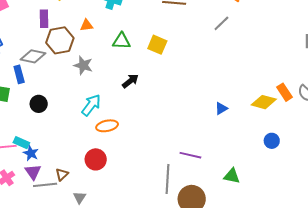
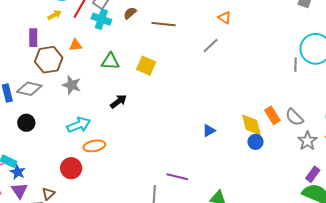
gray diamond: (33, 56) -> (29, 89), moved
yellow diamond: (264, 102) -> (251, 125), turned 60
cyan arrow: (91, 105) -> (79, 125), turned 30
blue circle: (272, 141) -> (256, 142), moved
red circle: (96, 159) -> (71, 168), moved

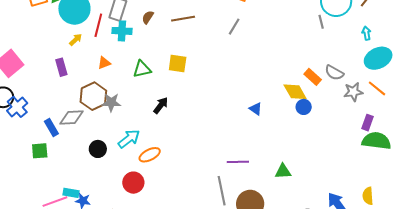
brown hexagon: (49, 60) -> (93, 96), moved
black circle: (26, 123) -> (98, 149), moved
blue triangle: (209, 131) -> (256, 109), turned -40
gray star: (307, 141) -> (353, 92), turned -30

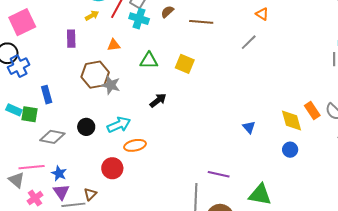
blue circle: (304, 107) -> (290, 150), moved
gray diamond: (71, 117) -> (52, 137), moved
green triangle: (283, 171) -> (260, 195), size x1.4
cyan rectangle: (71, 193) -> (14, 110), moved

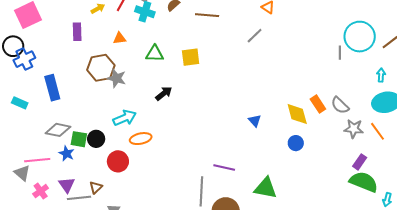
yellow square: (185, 64) -> (191, 57), turned -30
blue rectangle: (47, 95) -> (52, 88), size x1.4
green square: (29, 114) -> (79, 139), moved
black circle: (86, 127) -> (96, 139), moved
blue star: (59, 173) -> (67, 154), moved

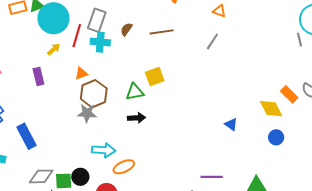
green triangle: (155, 54) -> (135, 92), moved
brown hexagon: (101, 68) -> (94, 94), moved
black arrow: (164, 94) -> (136, 118), turned 48
cyan arrow: (125, 118) -> (104, 150), turned 40

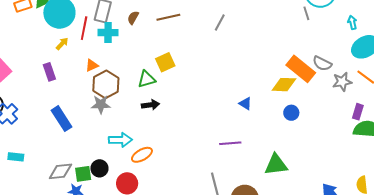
orange rectangle: (289, 94) -> (301, 69), size x1.6
yellow diamond: (271, 109) -> (284, 85), turned -55
blue rectangle: (26, 136) -> (62, 119), moved
purple line: (212, 177) -> (230, 143), moved

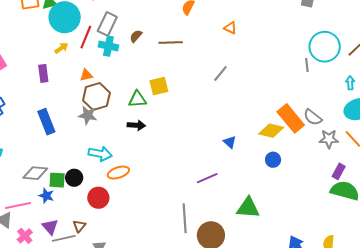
gray line: (220, 23) -> (220, 74), moved
purple line: (230, 143) -> (207, 178), turned -30

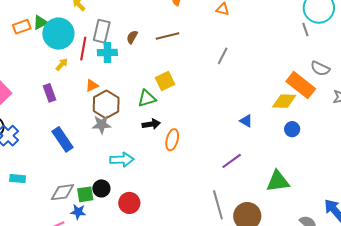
gray semicircle: (313, 117) -> (320, 68), moved
orange ellipse: (118, 173) -> (172, 140), moved, turned -45

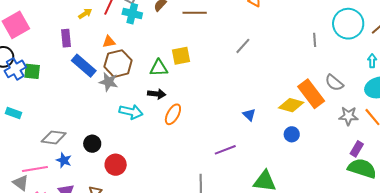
gray line: (305, 29) -> (315, 40), moved
blue rectangle: (63, 139) -> (84, 66), moved, turned -30
cyan arrow: (122, 160) -> (131, 112), moved
green square: (85, 194) -> (32, 71), moved

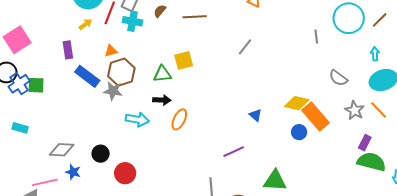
orange rectangle: (311, 94) -> (315, 116), moved
gray star: (348, 116) -> (355, 110), turned 30

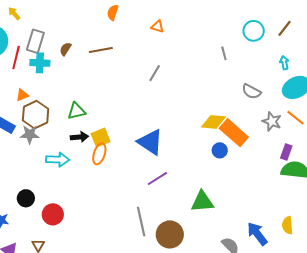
cyan circle: (349, 18) -> (254, 31), size x0.7
yellow square: (184, 60) -> (101, 138), moved
blue triangle: (255, 115) -> (150, 142), moved, size x2.0

